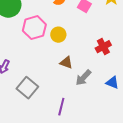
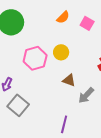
pink hexagon: (34, 28) -> (35, 58), moved
gray square: (27, 88) -> (18, 105), moved

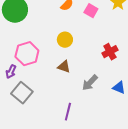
pink hexagon: (35, 58) -> (27, 54), moved
brown triangle: (69, 80) -> (64, 67), moved

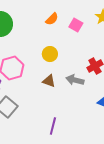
gray arrow: (90, 83) -> (75, 80), moved, turned 60

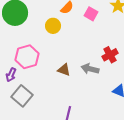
yellow circle: (50, 54) -> (53, 26), moved

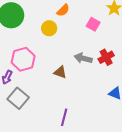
pink square: (91, 14) -> (93, 24), moved
gray arrow: (90, 69) -> (83, 58), moved

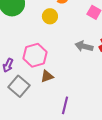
pink hexagon: (23, 59) -> (35, 55), moved
brown triangle: (60, 72) -> (47, 76), moved, turned -40

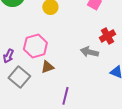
gray arrow: (84, 46) -> (89, 52), moved

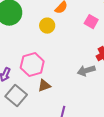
gray arrow: (89, 52) -> (86, 71), turned -30

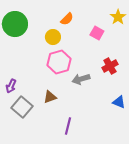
pink hexagon: (32, 65) -> (59, 62), moved
gray arrow: (86, 71) -> (81, 79), moved

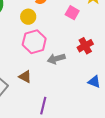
brown triangle: (50, 97) -> (25, 77), turned 48

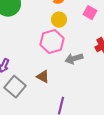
yellow circle: (28, 17) -> (59, 20), moved

